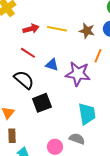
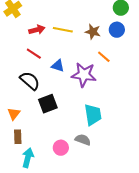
orange line: (98, 56) -> (104, 57), turned -72

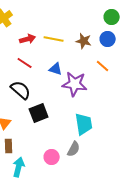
orange line: (104, 57) -> (103, 66), moved
blue triangle: (58, 66) -> (56, 69), moved
gray semicircle: (83, 140) -> (74, 149), turned 98

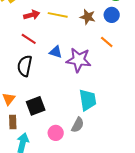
blue triangle: (56, 69) -> (56, 52), moved
black semicircle: (21, 90) -> (25, 66), turned -120
black square: (39, 113) -> (36, 106), moved

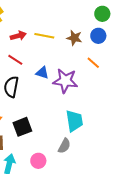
pink circle: (56, 133) -> (38, 161), moved

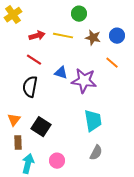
green circle: (102, 14) -> (79, 14), moved
black square: (22, 127) -> (41, 127), turned -36
gray semicircle: (64, 146) -> (96, 153), moved

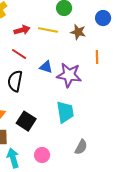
blue circle: (117, 36) -> (103, 18), moved
orange line: (112, 63) -> (97, 57), turned 48
cyan trapezoid: (93, 121) -> (65, 112), moved
cyan arrow: (28, 164) -> (13, 158), turned -30

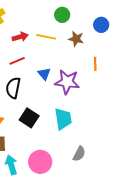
red line: (19, 54) -> (17, 61), turned -56
blue triangle: (46, 67) -> (44, 74), turned 32
black square: (26, 121) -> (29, 118), moved
pink circle: (42, 155) -> (40, 162), size x1.5

